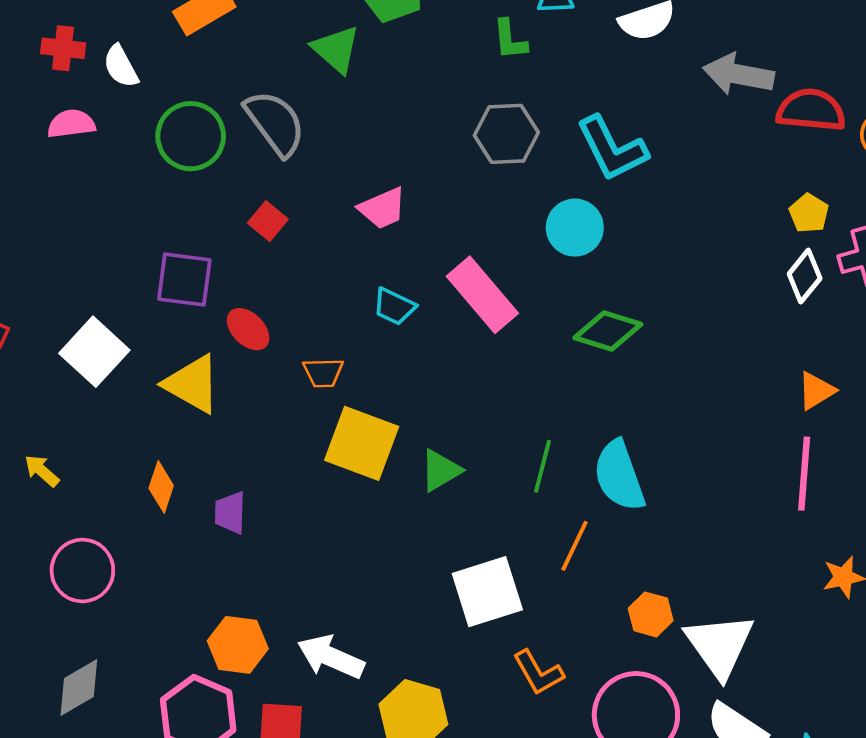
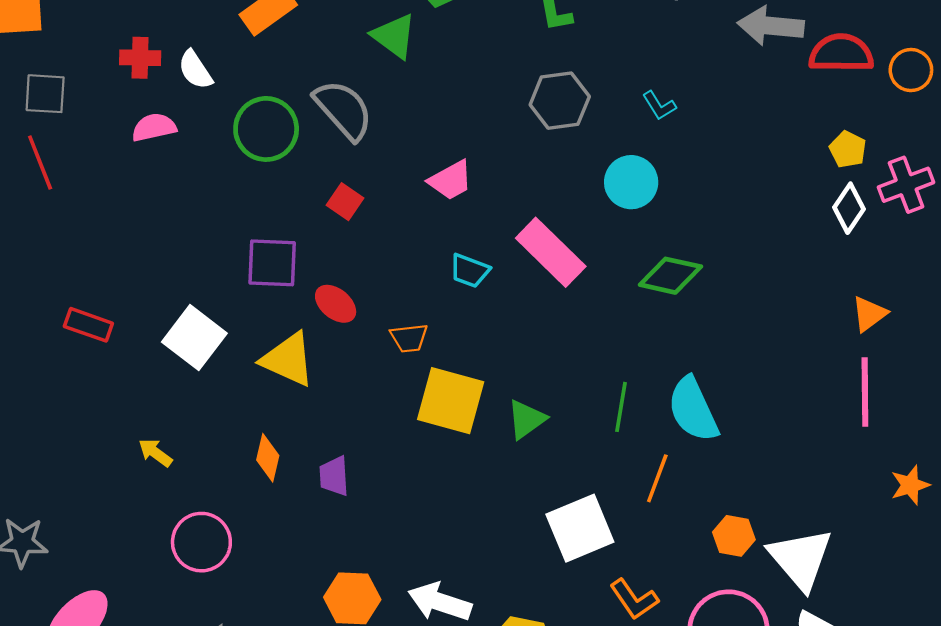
cyan L-shape: (612, 149) -> (659, 106), size x0.5

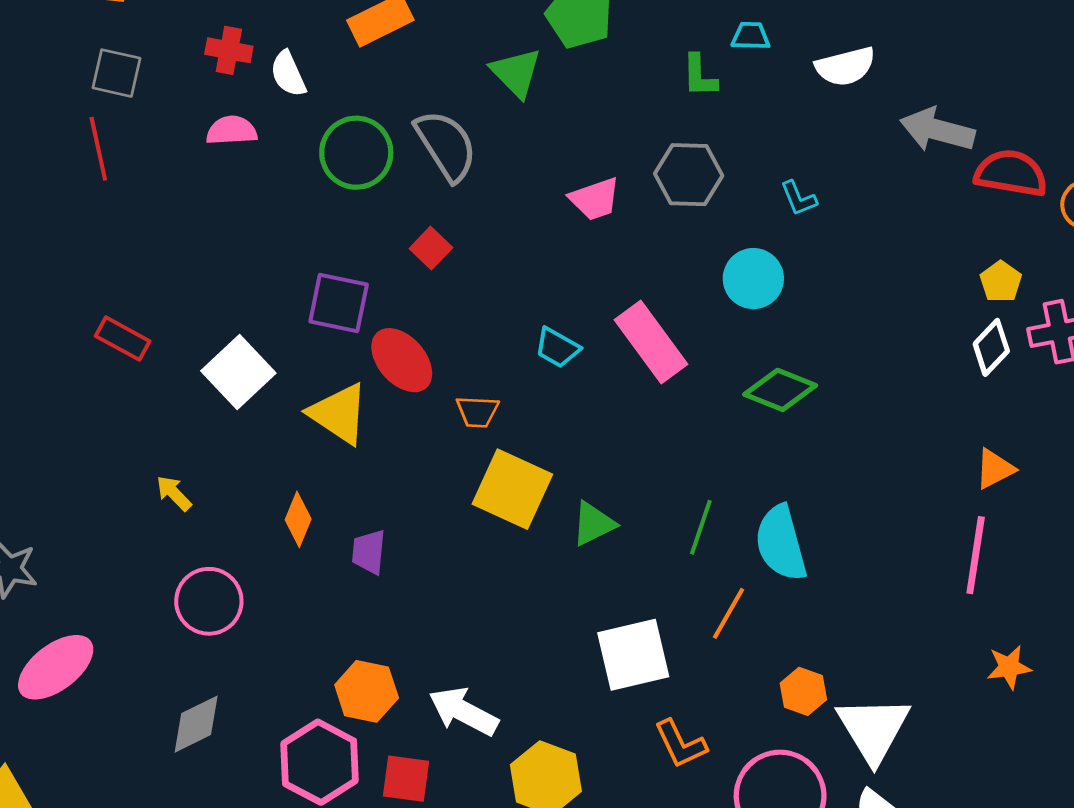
pink trapezoid: (451, 180) -> (595, 199), moved
red ellipse: (336, 304) -> (402, 360), size x1.4

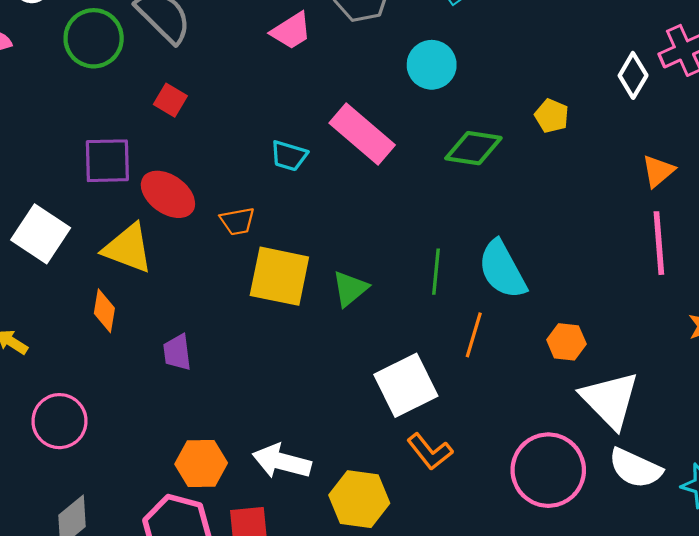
yellow pentagon: (1001, 282) -> (552, 116), moved
orange diamond: (298, 519) -> (104, 311), moved
orange hexagon: (803, 691) -> (566, 342), moved
orange L-shape: (680, 744) -> (430, 452), moved

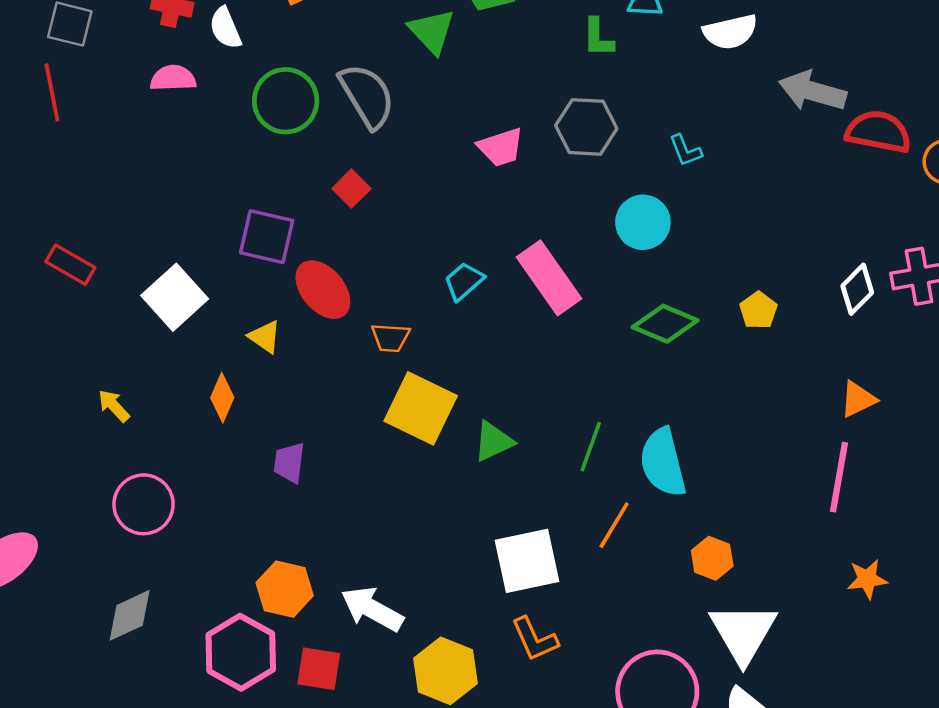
cyan trapezoid: (289, 156) -> (464, 281), turned 108
yellow triangle: (128, 248) -> (265, 337), size x0.6

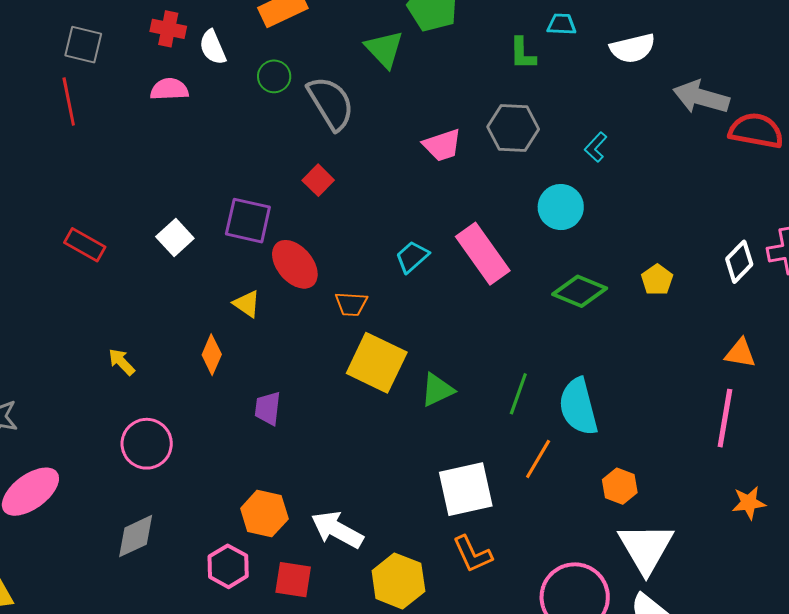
green circle: (286, 101) -> (274, 76), moved, size x0.6
cyan L-shape: (685, 151) -> (596, 147), turned 64
white square: (175, 297) -> (175, 238), moved, size x0.7
orange triangle: (858, 399) -> (740, 353), turned 36
pink hexagon: (241, 652) -> (228, 566), size x0.7

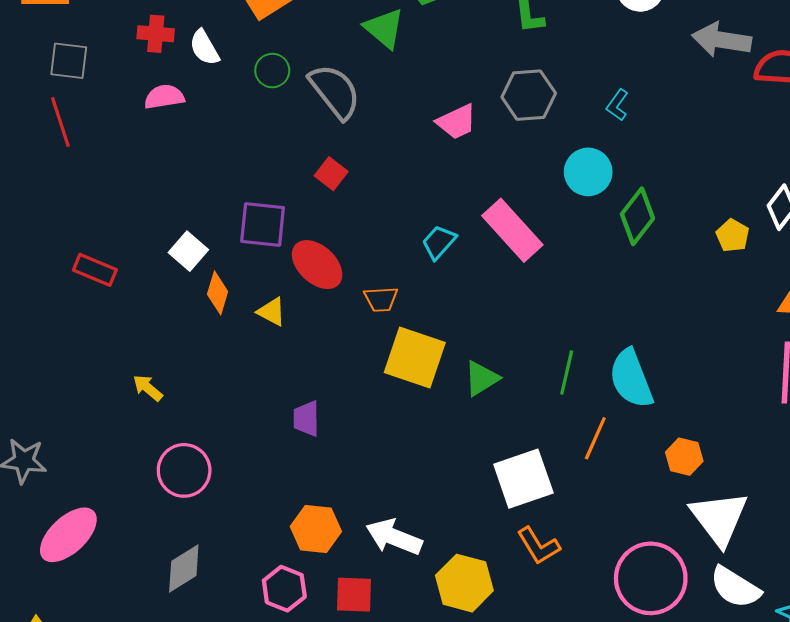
yellow pentagon: (657, 280) -> (733, 236), moved
green diamond: (580, 291) -> (637, 216), moved, turned -68
orange diamond: (212, 355) -> (218, 293), moved

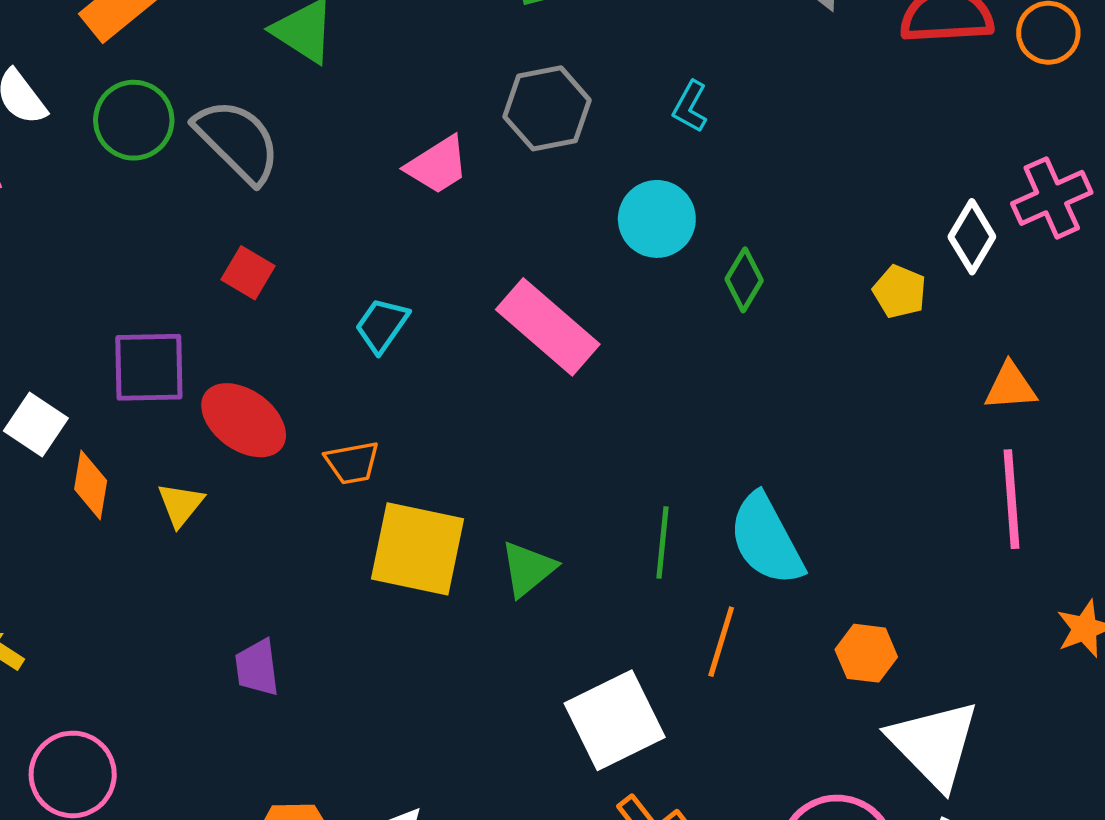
green circle: (272, 71) -> (134, 120), size x1.4
green diamond: (637, 216) -> (744, 280), size x0.7
cyan trapezoid: (439, 242) -> (382, 325), moved
yellow triangle: (272, 312) -> (181, 504), turned 48

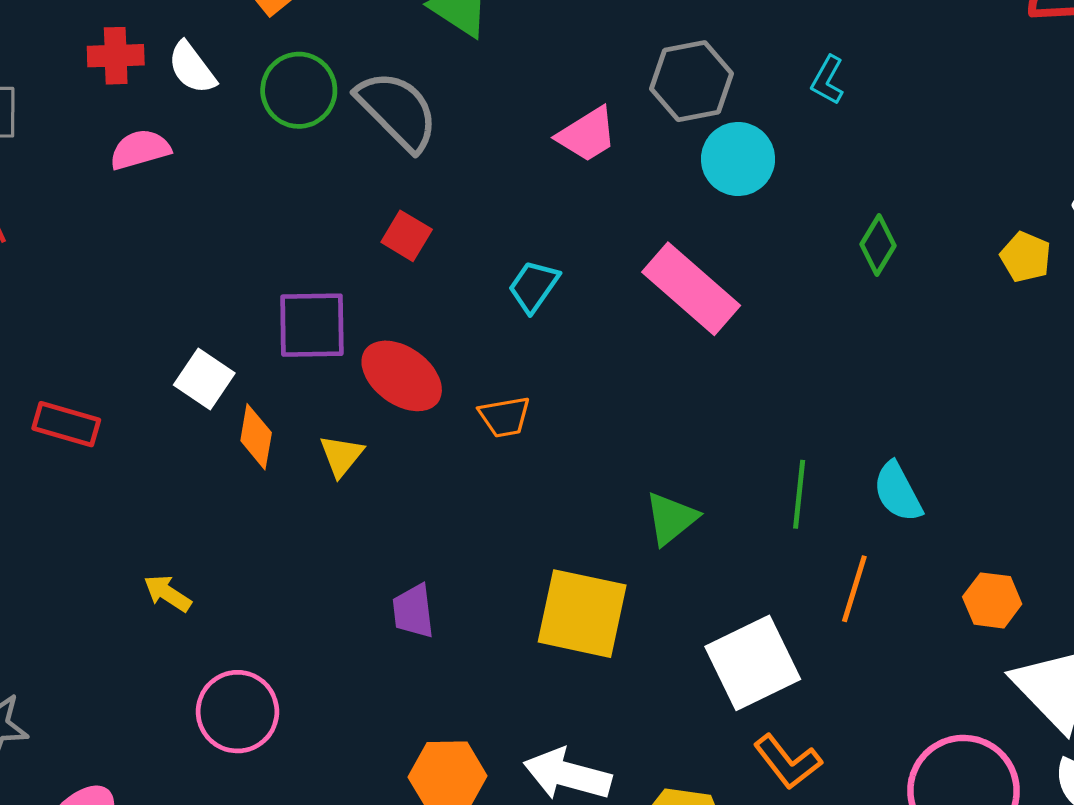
cyan circle: (657, 219) -> (738, 159), moved
cyan semicircle: (766, 540) -> (898, 492), size x0.7
yellow square: (418, 549) -> (582, 614), moved

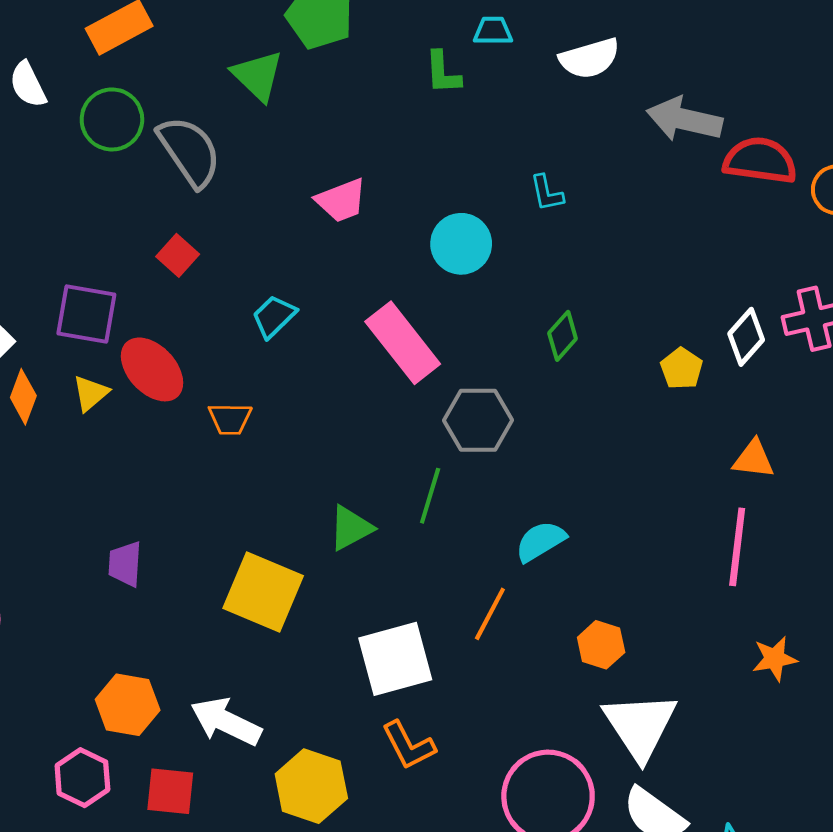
cyan L-shape: (828, 80) -> (547, 193), turned -51
gray hexagon: (692, 81) -> (478, 420), moved
yellow triangle: (341, 456) -> (91, 393), moved
cyan semicircle: (898, 492) -> (540, 541), turned 76
green line: (799, 494) -> (430, 496), moved

